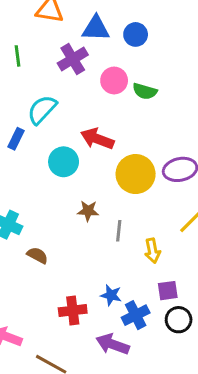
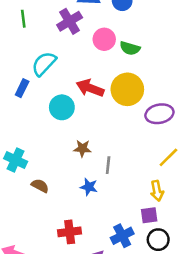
yellow circle: (136, 174) -> (127, 89), moved
yellow arrow: (152, 251) -> (157, 191), moved
blue star: (111, 295) -> (89, 187), moved

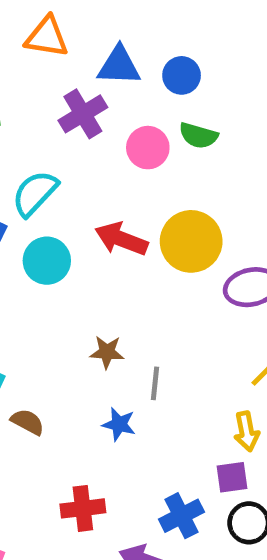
green semicircle: (130, 48) -> (198, 136), moved
cyan circle: (62, 107) -> (47, 261), moved

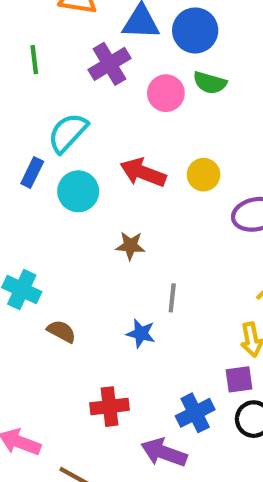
blue circle: (182, 75) -> (195, 30), size x1.4
yellow circle: (191, 241) -> (204, 175), size x0.6
brown star: (107, 352) -> (130, 246), moved

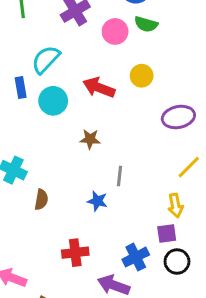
blue rectangle: (32, 173) -> (21, 88), turned -36
yellow circle: (204, 175) -> (142, 76), moved
brown semicircle: (61, 331) -> (41, 200), turned 72

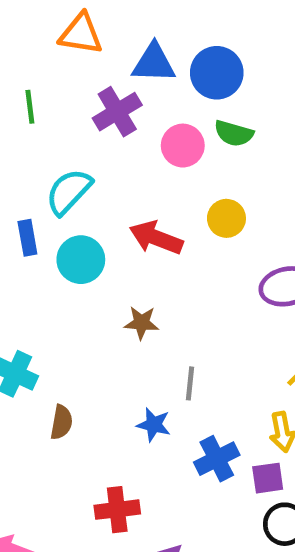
blue cross: (136, 257) -> (217, 459), moved

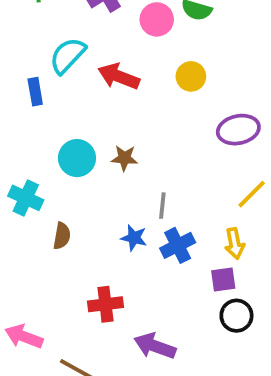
red arrow: (156, 238) -> (119, 76), moved
cyan circle: (81, 260) -> (77, 158), moved
blue cross: (217, 459) -> (178, 245), moved

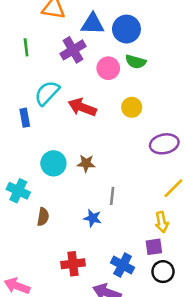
blue cross: (178, 245) -> (123, 265), moved, turned -35

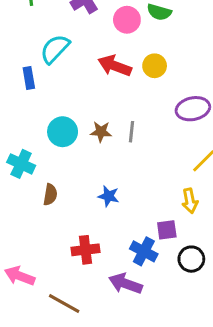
red arrow: (82, 107) -> (115, 66), moved
gray line: (112, 196) -> (132, 132), moved
purple square: (154, 247) -> (167, 230), moved

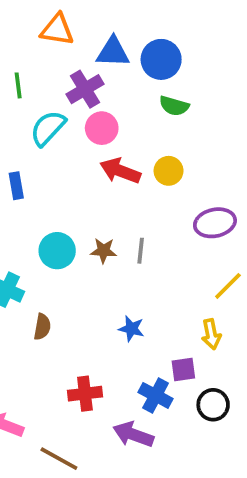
pink circle: (127, 20) -> (102, 128), moved
cyan semicircle: (55, 49) -> (48, 128), moved
blue star: (109, 196) -> (131, 329), moved

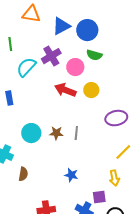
blue triangle: (113, 52) -> (61, 26), turned -30
purple cross: (85, 89) -> (51, 56), moved
pink circle: (102, 128) -> (75, 67), moved

